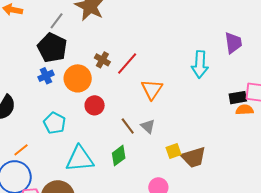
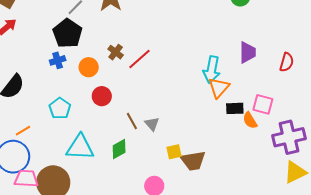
orange circle: (78, 78) -> (89, 67), size x0.7
orange triangle: (152, 89) -> (219, 88), moved
black rectangle: (238, 98) -> (235, 108), moved
orange semicircle: (245, 110) -> (250, 120), turned -126

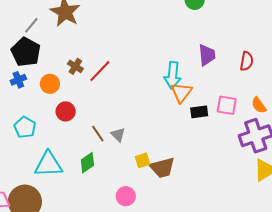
orange semicircle: (250, 120) -> (259, 105), moved

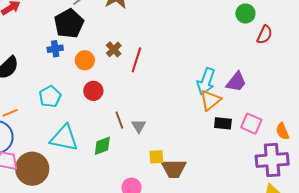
purple trapezoid: (207, 55) -> (236, 82), moved, turned 30
red semicircle: (247, 61) -> (265, 35), moved
red line: (100, 71) -> (136, 60), turned -40

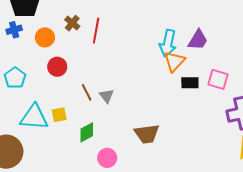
green diamond: (102, 146) -> (87, 132), moved
yellow square: (156, 157) -> (59, 115), moved

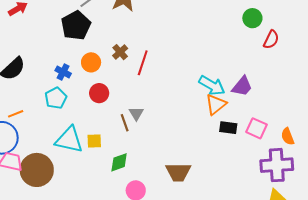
blue cross: (14, 30) -> (63, 72), moved, turned 35
cyan arrow: (168, 43) -> (212, 85), turned -80
gray triangle: (107, 96) -> (136, 113), moved

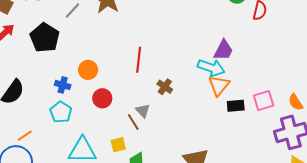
black pentagon: (76, 25) -> (45, 38), moved
brown cross: (120, 52) -> (165, 87), moved
purple trapezoid: (242, 86) -> (223, 50), moved
pink square: (256, 128) -> (264, 101), turned -30
yellow square: (94, 141) -> (118, 145), moved

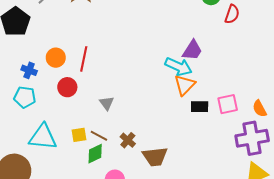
red line: (139, 60) -> (84, 59), moved
brown cross: (165, 87) -> (128, 140), moved
cyan pentagon: (61, 112) -> (25, 97), turned -30
brown line: (133, 122) -> (99, 136), moved, turned -36

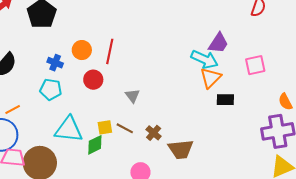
pink square: (228, 104) -> (255, 65), moved
green diamond: (95, 154) -> (95, 145), moved

